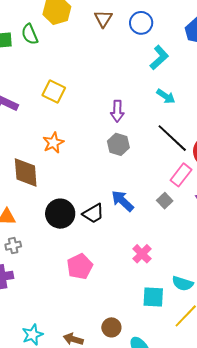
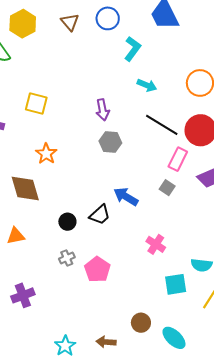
black circle: (60, 214) -> (67, 222), size x0.6
gray cross: (13, 246) -> (67, 258), moved

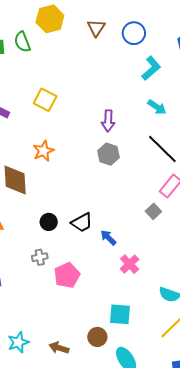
blue arrow: (126, 197) -> (108, 238), moved, size x0.7
cyan square: (176, 284) -> (120, 314), moved

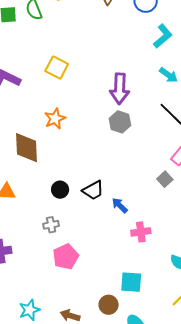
purple arrow: (108, 121) -> (120, 89), size x1.4
pink cross: (130, 264) -> (141, 232), turned 36
pink pentagon: (67, 275) -> (66, 257), moved

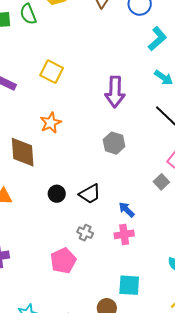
gray hexagon: (120, 122) -> (114, 143), moved
blue arrow: (120, 205) -> (127, 210), moved
gray cross: (51, 225) -> (85, 233), moved, turned 35
pink cross: (141, 232) -> (124, 234), moved

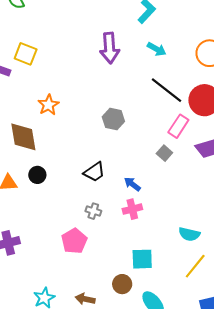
yellow square: (52, 72) -> (26, 54), moved
purple arrow: (115, 92) -> (110, 48), moved
black circle: (57, 194) -> (37, 175), moved

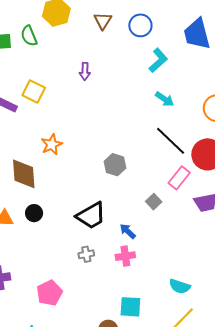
purple arrow: (110, 48) -> (85, 71), moved, size x0.6
gray square: (164, 153) -> (154, 202), moved
black trapezoid: (94, 172) -> (91, 216), size x1.4
gray cross: (93, 211) -> (86, 254), turned -35
pink pentagon: (74, 241) -> (49, 293), moved

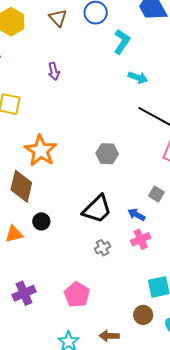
orange star: (52, 144) -> (41, 151), size x1.5
brown diamond: (24, 174) -> (21, 186), turned 32
gray square: (154, 202) -> (156, 194), moved

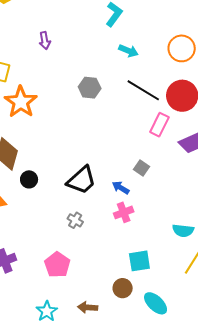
orange star: (41, 151) -> (21, 102), moved
gray hexagon: (107, 154) -> (90, 88), moved
black circle: (41, 221) -> (29, 179), moved
gray cross: (103, 248) -> (75, 220), moved, turned -35

